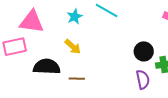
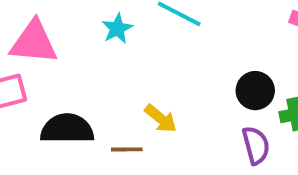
yellow arrow: (73, 47) -> (161, 119), moved

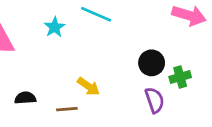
black semicircle: (67, 129) -> (25, 98), size x0.6

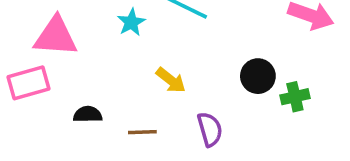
yellow arrow: (88, 86) -> (171, 80), moved
purple semicircle: (155, 100) -> (210, 129), moved

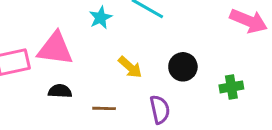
pink triangle: (56, 36) -> (55, 49), moved
black circle: (258, 76) -> (183, 67), moved

